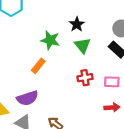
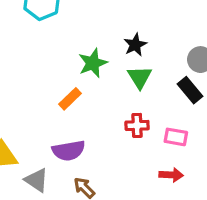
green star: (50, 40) -> (93, 63), turned 30
purple semicircle: (27, 98) -> (69, 151), moved

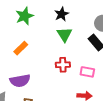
green star: (93, 63) -> (25, 16), moved

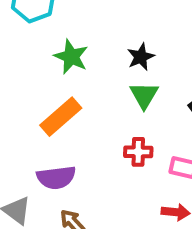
green star: (25, 16) -> (71, 57), turned -30
orange rectangle: (21, 48) -> (61, 117), size x1.5

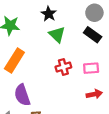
purple semicircle: (56, 178) -> (22, 95), turned 95

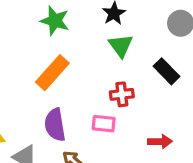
black rectangle: (93, 35) -> (167, 71), moved
pink rectangle: (91, 68) -> (104, 124), moved

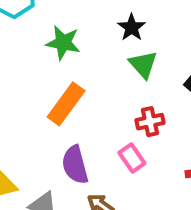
pink rectangle: (104, 124) -> (132, 158), turned 55

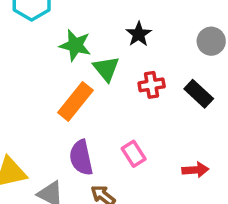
green triangle: (143, 65) -> (106, 69), moved
red cross: (150, 122) -> (152, 85), moved

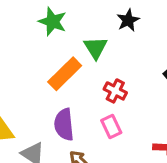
green star: (75, 45) -> (53, 22), moved
red cross: (152, 85) -> (115, 91), moved, turned 30

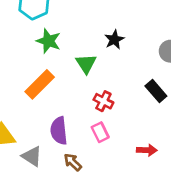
orange rectangle: (65, 74) -> (40, 84), moved

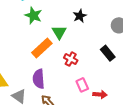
orange rectangle: (40, 84) -> (42, 48), moved
pink rectangle: (100, 132) -> (82, 85), moved

